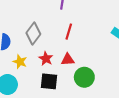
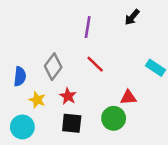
red line: (69, 32) -> (95, 64), turned -63
red triangle: (68, 60) -> (128, 97), moved

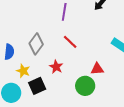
red star: (68, 96) -> (56, 67), moved
black square: (72, 123) -> (37, 86), moved, turned -30

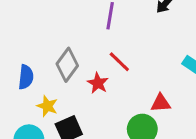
red star: (56, 67) -> (98, 83), moved

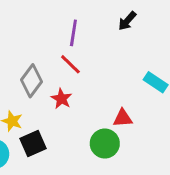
red line: (119, 62) -> (70, 64), moved

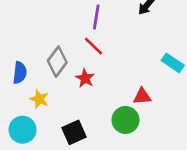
black square: (33, 144) -> (74, 132), moved

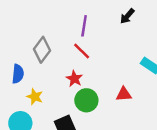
gray diamond: (57, 62) -> (42, 50), moved
green circle: (125, 120) -> (86, 100), moved

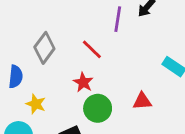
purple line: (84, 26) -> (118, 19), moved

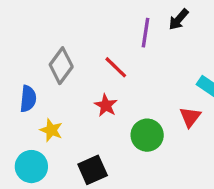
red triangle: (142, 101) -> (190, 117), moved, turned -48
green circle: (98, 108) -> (147, 135), moved

